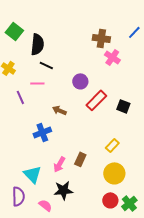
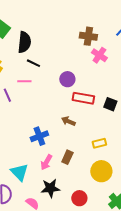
red rectangle: (96, 100) -> (83, 98), turned 55
brown arrow: (59, 110) -> (68, 121), moved
blue cross: (42, 132) -> (39, 136), moved
yellow rectangle: (112, 145) -> (99, 143), turned 32
red circle: (110, 200) -> (79, 198), moved

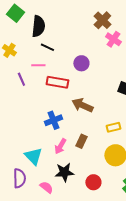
brown cross: (88, 36) -> (102, 20), turned 36
red rectangle: (83, 98) -> (57, 82), moved
brown arrow: (68, 121) -> (82, 105), size x1.5

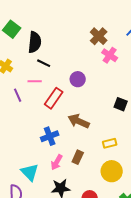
red rectangle: (57, 82) -> (54, 98), turned -65

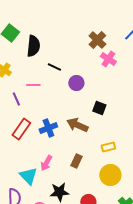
black line: (44, 63) -> (54, 67), moved
red rectangle: (54, 98) -> (21, 129), moved
black square: (121, 104) -> (99, 108), moved
blue cross: (50, 136) -> (48, 128), moved
pink arrow: (57, 162) -> (46, 163), moved

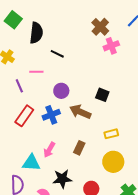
pink cross: (108, 59) -> (111, 46), turned 35
purple circle: (76, 83) -> (61, 91), moved
cyan triangle: (28, 176) -> (31, 163), turned -42

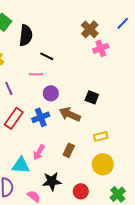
pink line: (36, 72) -> (36, 74), moved

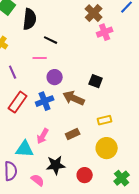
brown rectangle: (69, 150) -> (73, 134), turned 40

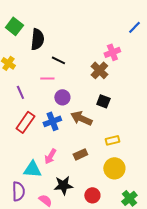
brown cross: (94, 13) -> (99, 70), moved

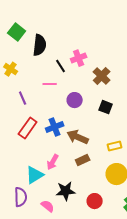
pink cross: (112, 52) -> (79, 58), moved
black line: (58, 60) -> (61, 66), turned 32
purple circle: (62, 97) -> (75, 100), moved
brown arrow: (81, 118) -> (78, 137), moved
cyan triangle: (32, 169) -> (35, 175), turned -36

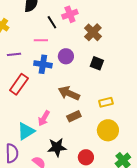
purple line: (23, 98) -> (14, 54), turned -72
blue cross: (55, 127) -> (43, 64), moved, turned 30

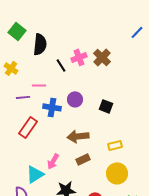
brown cross: (93, 32) -> (102, 57), moved
pink line: (41, 40) -> (39, 85), moved
brown arrow: (69, 93) -> (78, 136), turned -30

